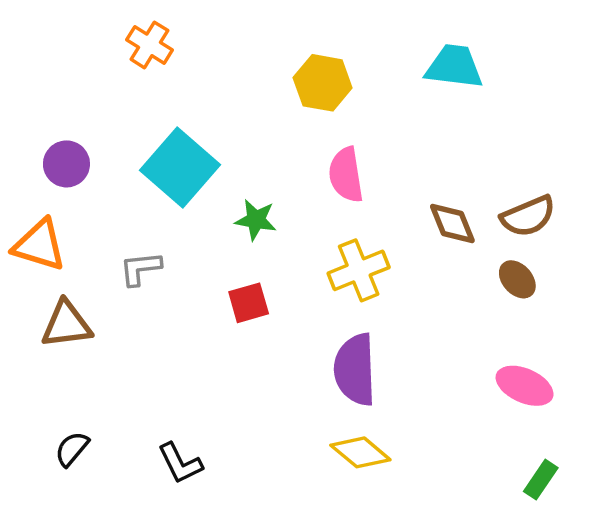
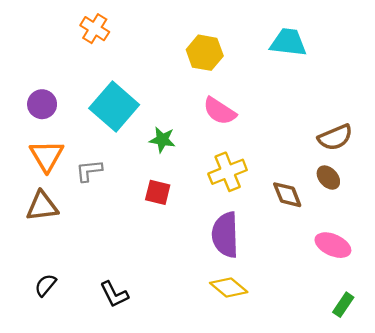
pink semicircle: (346, 175) -> (220, 111), turned -48
brown diamond: (452, 223) -> (287, 195), moved
orange triangle: (39, 245) -> (47, 156), moved, turned 42
red square: (249, 303) -> (158, 192), turned 30

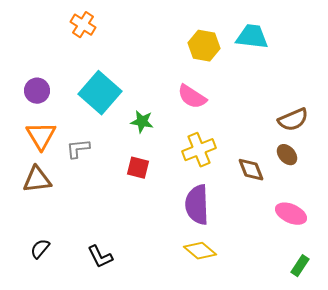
yellow hexagon: (205, 53) -> (204, 46), moved

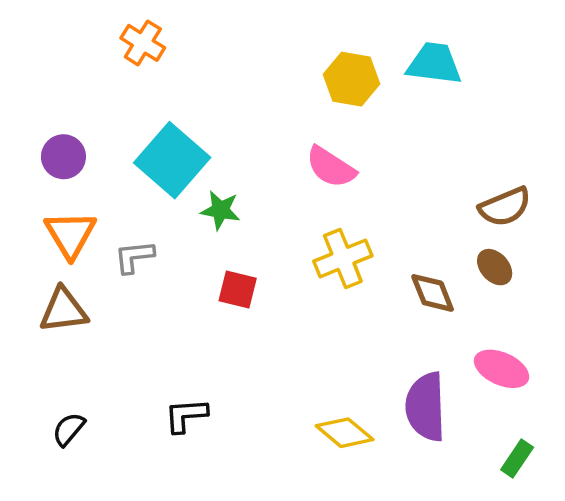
green star: (142, 122) -> (220, 210), moved
purple semicircle: (197, 205) -> (426, 407), moved
black L-shape: (100, 257) -> (186, 415), moved, turned 112

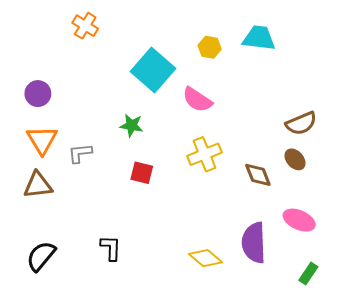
yellow hexagon: (351, 79) -> (210, 47), size x0.7
cyan square: (172, 160) -> (153, 70), moved
black L-shape: (186, 415) -> (111, 248), turned 96
black semicircle: (69, 429) -> (41, 256), size x1.5

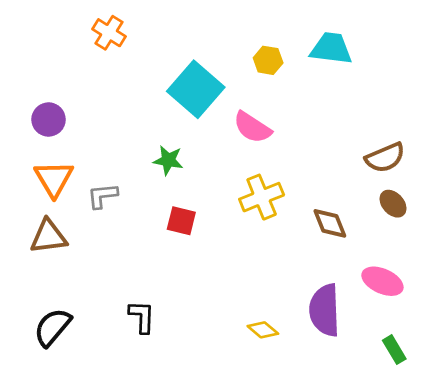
brown ellipse: (295, 159) -> (393, 204), moved
yellow diamond: (206, 258) -> (263, 330), size x0.7
green rectangle: (308, 274) -> (394, 350), turned -65

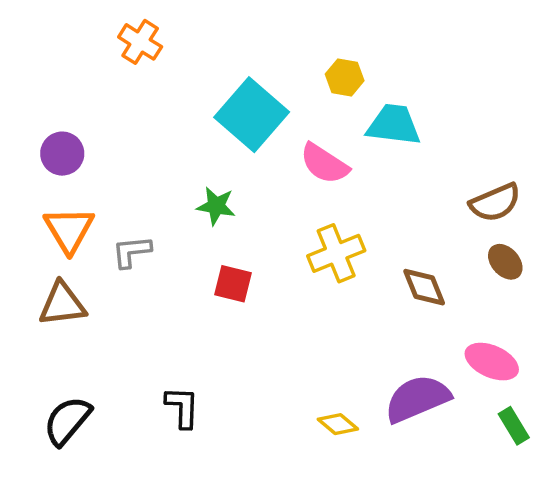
cyan trapezoid: (331, 49) -> (394, 125), moved
purple semicircle: (325, 310) -> (417, 399), turned 69
green rectangle: (394, 350) -> (514, 426), moved

